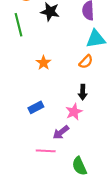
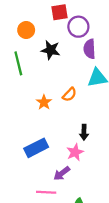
orange semicircle: (86, 62) -> (69, 94), moved
blue rectangle: (36, 107) -> (36, 148), size x1.5

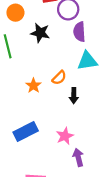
black arrow: (84, 132) -> (74, 96), moved
purple arrow: (62, 173) -> (78, 157), moved, turned 114

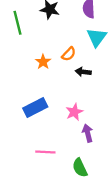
cyan triangle: (87, 61) -> (97, 37), turned -45
black arrow: (74, 96) -> (83, 72), turned 96

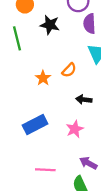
black arrow: (83, 72) -> (84, 100), moved
purple arrow: (88, 133) -> (88, 163), moved, turned -48

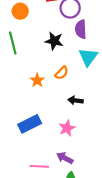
black star: (50, 25) -> (54, 41), moved
purple arrow: (88, 163) -> (65, 158), moved

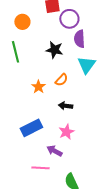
black arrow: (75, 100) -> (65, 106), moved
purple arrow: (65, 158) -> (54, 151), moved

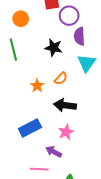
black arrow: (65, 106) -> (65, 105), size x1.5

